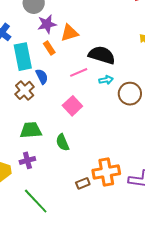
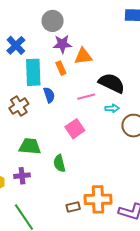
brown cross: (25, 90) -> (19, 106), moved

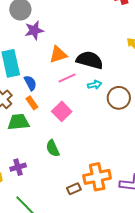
orange triangle: (83, 56) -> (58, 55), moved
orange rectangle: (61, 68) -> (32, 103), moved
green trapezoid: (30, 146) -> (18, 122), moved

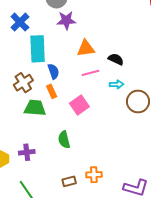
black semicircle: (90, 60) -> (116, 59), size x0.6
orange cross: (97, 177) -> (94, 175), moved, size x0.6
brown rectangle: (74, 189) -> (69, 181), moved

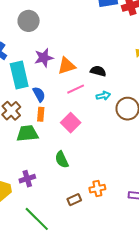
purple star: (66, 20) -> (44, 58), moved
orange rectangle: (52, 91) -> (41, 114), turned 40

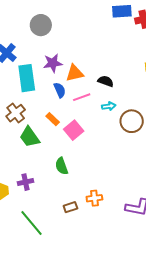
blue semicircle: (39, 94) -> (60, 90), moved
orange rectangle: (41, 114) -> (53, 119), moved, turned -56
green trapezoid: (27, 133) -> (30, 137), turned -125

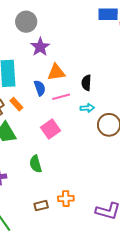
purple star: (53, 63) -> (40, 47), moved, turned -30
black semicircle: (106, 81) -> (86, 83), turned -112
orange rectangle: (53, 119) -> (16, 104), moved

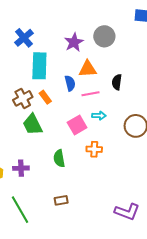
gray circle: (26, 22) -> (104, 36), moved
cyan arrow: (87, 108) -> (99, 116), moved
orange cross: (66, 199) -> (94, 149), moved

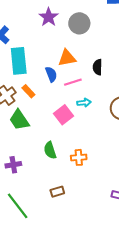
purple star: (74, 42) -> (49, 17), moved
orange cross: (94, 149) -> (79, 157), moved

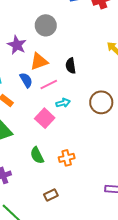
purple star: (49, 17) -> (17, 45), moved

